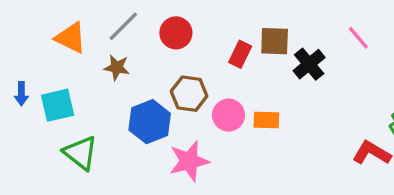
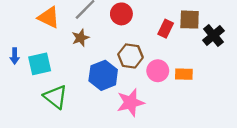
brown star: (117, 67) -> (80, 38), turned -30

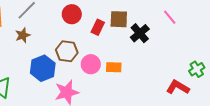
red circle: (121, 14) -> (72, 14), moved

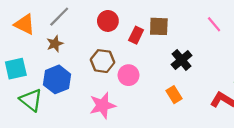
black cross: (140, 33) -> (182, 60), moved
orange rectangle: (114, 67) -> (174, 95), moved, turned 56
blue hexagon: (43, 68) -> (57, 79), moved

